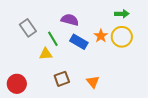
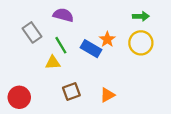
purple semicircle: (70, 20) -> (63, 15), moved
orange star: (101, 36) -> (107, 39), moved
orange triangle: (93, 82) -> (107, 95), turned 40

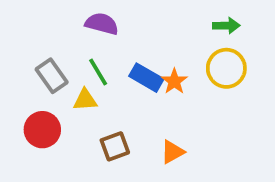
gray rectangle: (32, 32) -> (52, 76), moved
orange star: (107, 39) -> (174, 81), moved
red circle: (19, 97) -> (42, 130), moved

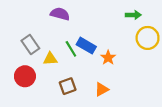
yellow circle: (226, 68) -> (148, 38), moved
green line: (98, 72) -> (71, 49), moved
orange star: (174, 81) -> (108, 58), moved

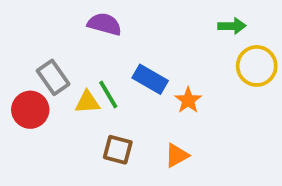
green line: (71, 49) -> (108, 95), moved
red circle: (25, 76) -> (30, 110), moved
brown square: (68, 86) -> (118, 150), turned 35

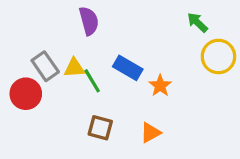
purple semicircle: (104, 24) -> (89, 21), turned 60
green arrow: (232, 26) -> (197, 22), turned -135
yellow triangle: (87, 102) -> (74, 68), moved

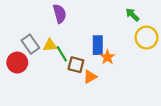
blue rectangle: (128, 68) -> (98, 45), moved, turned 60
brown square: (100, 128) -> (76, 65), moved
orange triangle: (150, 133) -> (90, 77), moved

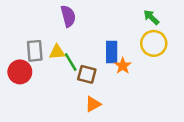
yellow circle: (147, 38) -> (154, 43), moved
gray rectangle: (30, 44) -> (35, 51), turned 30
orange triangle: (90, 77) -> (93, 104), moved

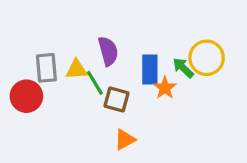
purple semicircle: (68, 16) -> (108, 51), moved
green arrow: (151, 17) -> (183, 68), moved

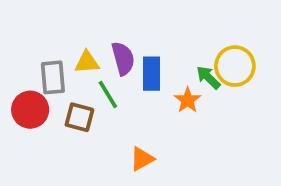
yellow triangle: (76, 69) -> (87, 62), moved
blue rectangle: (150, 69) -> (151, 74), moved
brown square: (116, 99) -> (79, 117), moved

